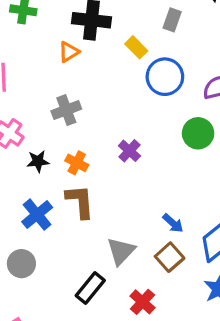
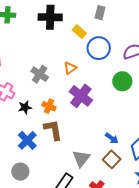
orange triangle: (69, 52) -> (70, 68), moved
gray cross: (66, 110) -> (40, 74), turned -30
purple cross: (129, 151) -> (81, 96), size x1.6

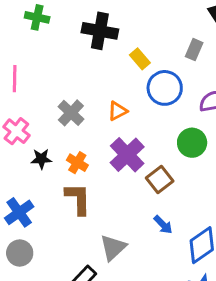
gray rectangle: (100, 13) -> (194, 50), moved
blue cross: (27, 140) -> (19, 212), moved
brown square: (112, 159) -> (160, 180), moved

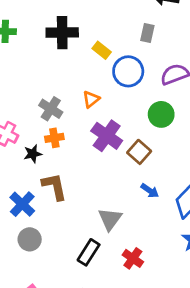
orange cross: (77, 163) -> (54, 138), moved, turned -30
brown L-shape: (78, 199) -> (54, 187), moved

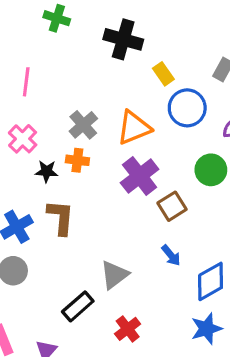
orange triangle: (91, 99) -> (134, 128), size x1.6

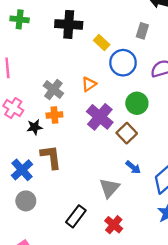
orange triangle: (134, 128) -> (89, 84), size x0.6
green circle: (211, 170) -> (137, 103), moved
gray triangle: (114, 275) -> (109, 188), moved

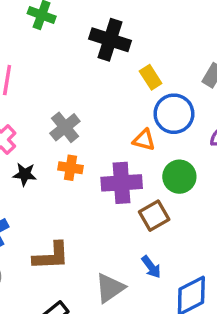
orange triangle: (89, 84) -> (144, 140), moved, turned 35
orange cross: (54, 115) -> (71, 168), moved
purple cross: (100, 117) -> (122, 183), turned 32
brown L-shape: (51, 157) -> (51, 256), moved, turned 80

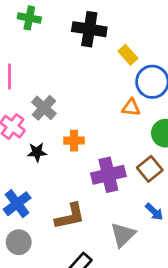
gray cross: (65, 127) -> (44, 108), moved
purple cross: (122, 183) -> (108, 175), moved

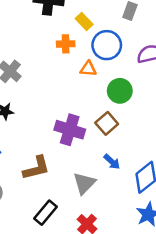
orange cross: (74, 141) -> (66, 44), moved
purple cross: (108, 175) -> (70, 130), turned 32

